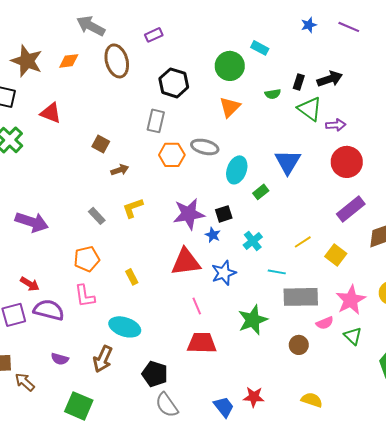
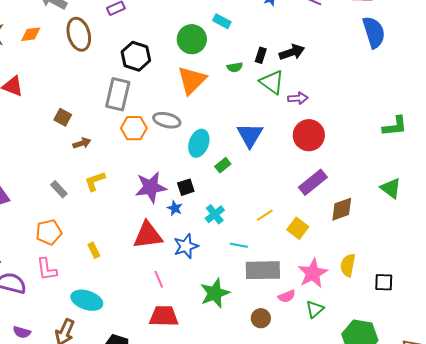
orange triangle: (230, 107) -> (192, 80), size x1.4
gray rectangle: (156, 121) -> (118, 94), size x1.4
green triangle: (353, 336) -> (315, 309), turned 36

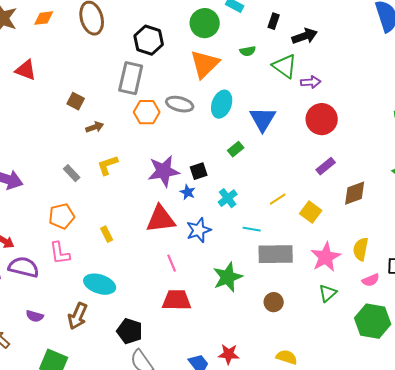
black rectangle: (261, 55) -> (274, 21), moved
cyan ellipse: (199, 143) -> (222, 104), moved
purple rectangle: (313, 182) -> (326, 166), size x0.7
pink semicircle: (287, 296) -> (371, 280), moved

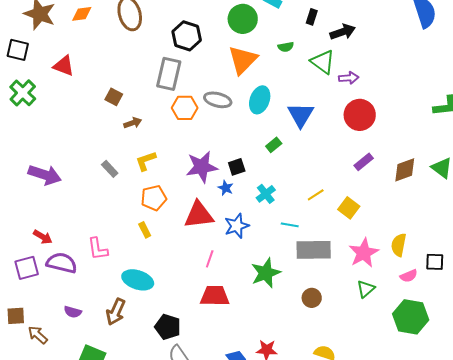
brown diamond: (355, 193) -> (405, 170), moved
orange pentagon: (62, 216) -> (154, 198), moved
pink line: (172, 263) -> (210, 259), turned 42

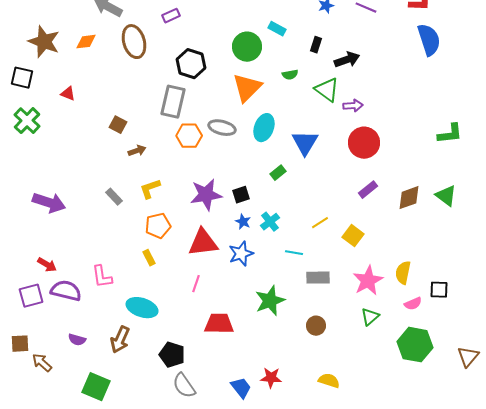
red triangle: (64, 66) -> (68, 94), size x0.7
blue star: (226, 188) -> (243, 222), moved
gray rectangle: (314, 250) -> (318, 278), size x0.7
pink line: (210, 259) -> (196, 284), moved

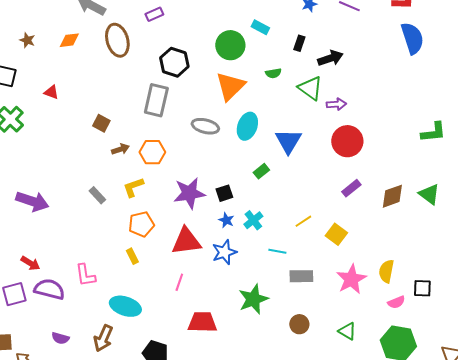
brown star: (44, 42) -> (27, 40), size x0.5
orange hexagon: (189, 136) -> (152, 152), moved
green triangle: (370, 317) -> (347, 331), moved, turned -48

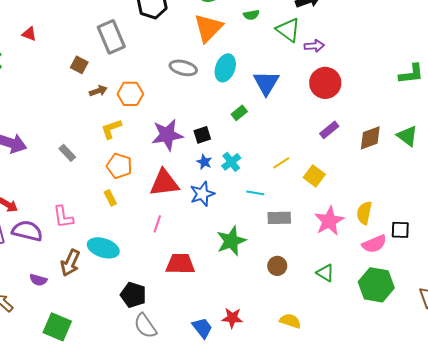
gray rectangle: (156, 100) -> (111, 37), moved, turned -36
gray rectangle: (97, 195) -> (67, 153), moved
orange pentagon: (141, 224) -> (119, 166), turned 30
pink semicircle: (396, 302) -> (374, 244), size x1.4
brown arrow: (103, 338) -> (70, 263), moved

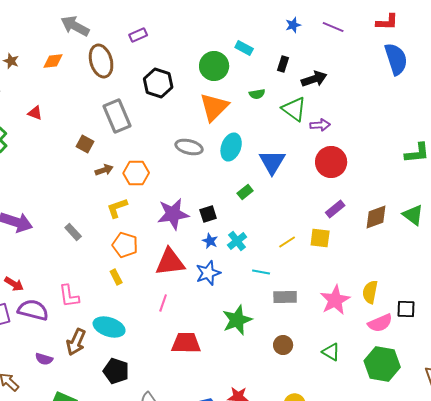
yellow square: (314, 176) -> (320, 238), moved, turned -30
black pentagon: (133, 295) -> (116, 371), moved

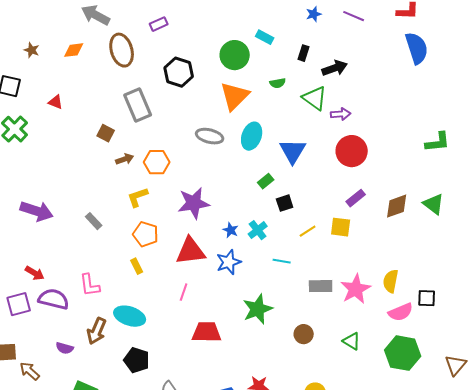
black square: (208, 214) -> (285, 203), moved
gray rectangle: (285, 297) -> (321, 286), moved

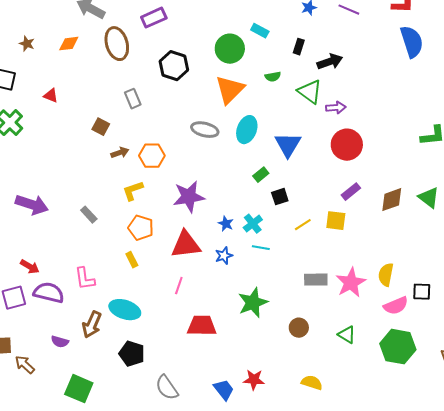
purple rectangle: (159, 24) -> (154, 18), size x1.4
gray rectangle: (138, 105) -> (133, 99), size x0.6
cyan line: (282, 261) -> (261, 248), moved
blue star: (229, 262) -> (224, 256), size x0.7

